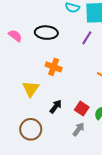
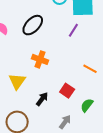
black ellipse: (46, 33) -> (33, 25), turned -50
red square: (82, 109) -> (67, 91), moved

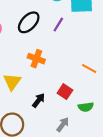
purple line: (73, 30) -> (58, 25), moved
green semicircle: (87, 105) -> (86, 107), turned -136

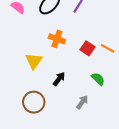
red square: (65, 92) -> (88, 48), moved
green semicircle: (86, 107) -> (98, 79), moved, turned -128

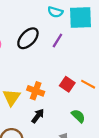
orange cross: (57, 39) -> (36, 91), moved

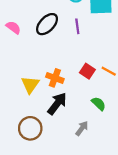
purple line: (57, 40) -> (77, 26), turned -40
black arrow: (38, 116) -> (57, 104), size x1.5

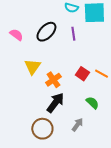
orange cross: (55, 78) -> (53, 80), turned 35
yellow triangle: (30, 85) -> (32, 67), moved
brown circle: (30, 128) -> (42, 129), moved

